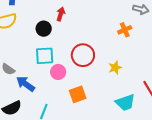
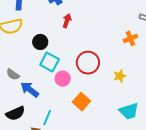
black circle: (44, 29) -> (40, 42), moved
cyan square: (45, 56) -> (50, 62), turned 30
orange square: (78, 94) -> (81, 102), turned -30

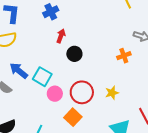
black circle: (40, 42) -> (74, 54), moved
red circle: (88, 63) -> (82, 92), moved
blue arrow: (30, 90) -> (19, 71), moved

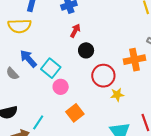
orange cross: (124, 56) -> (135, 60), size x1.5
red circle: (82, 92) -> (103, 76), moved

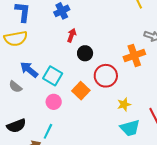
pink circle: (61, 87) -> (54, 102), moved
yellow star: (117, 95) -> (124, 104), moved
orange square: (75, 113) -> (81, 91), moved

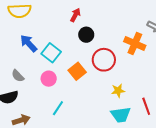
orange cross: (134, 55) -> (135, 43), turned 35
gray semicircle: (15, 87) -> (18, 76), moved
cyan line: (48, 131) -> (58, 108), moved

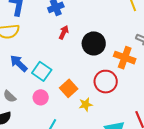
black circle: (86, 35) -> (94, 43), moved, size x1.5
red circle: (104, 60) -> (106, 82), moved
yellow star: (118, 91) -> (86, 104), moved

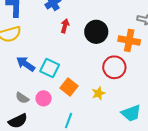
orange square: (69, 88) -> (69, 87), moved
pink circle: (41, 97) -> (44, 98), moved

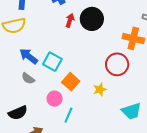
black circle: (96, 32) -> (92, 19), moved
gray semicircle: (22, 98) -> (28, 78), moved
pink circle: (44, 98) -> (55, 99), moved

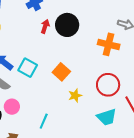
red circle: (117, 64) -> (108, 85), moved
orange square: (71, 82) -> (61, 72), moved
pink circle: (55, 99) -> (12, 107), moved

